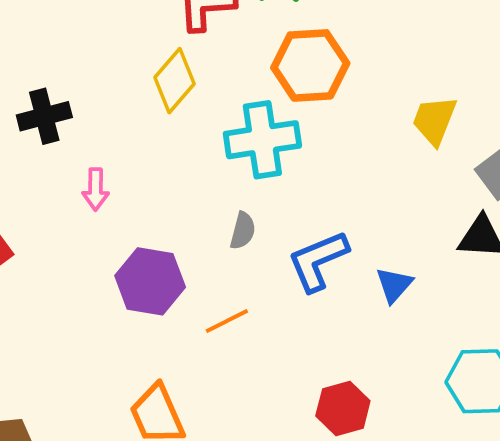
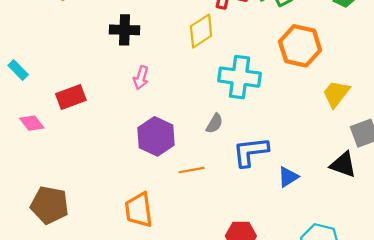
orange hexagon: (310, 65) -> (300, 46), moved

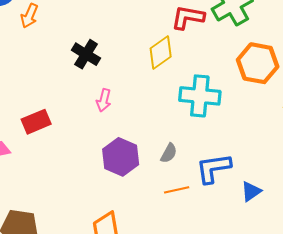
black cross: (125, 30) -> (86, 54), turned 32
gray semicircle: (214, 123) -> (169, 153), moved
orange line: (192, 170) -> (177, 190), moved

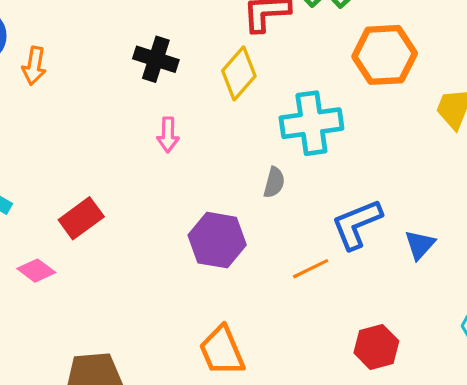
black cross: (86, 54) -> (156, 59), moved
pink arrow: (104, 100) -> (168, 135), moved
gray semicircle: (169, 153) -> (274, 182), moved

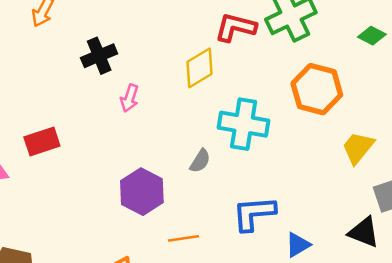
black cross: (156, 59) -> (99, 56), moved, turned 32
orange line: (311, 269) -> (183, 238), moved

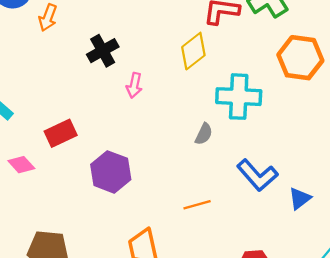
purple hexagon: (142, 192) -> (111, 172), moved
blue L-shape: (254, 213) -> (257, 175), turned -120

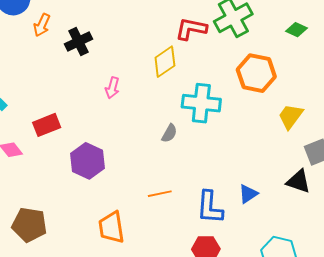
black cross: (103, 51) -> (78, 42), moved
blue L-shape: (257, 175) -> (210, 207), moved, turned 42

